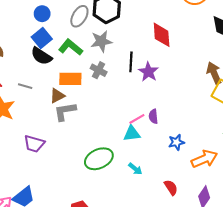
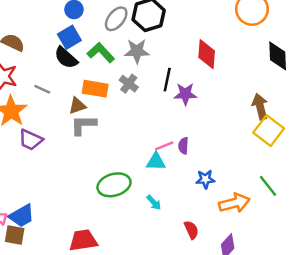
purple star: (148, 72) -> (185, 94), turned 30
purple trapezoid: (34, 144) -> (31, 140), moved

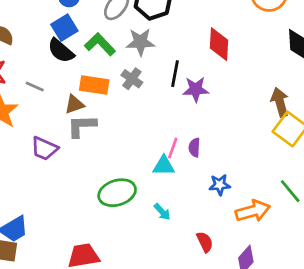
purple trapezoid: (31, 140) -> (44, 148), moved
pink line: (164, 146) -> (173, 148), turned -48

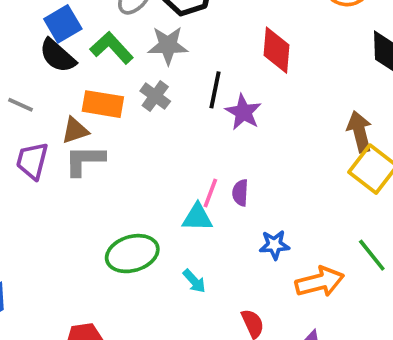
purple star: (196, 89) -> (243, 112), turned 30
purple trapezoid: (44, 148) -> (32, 161), moved, turned 80

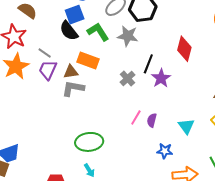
gray cross: (155, 96) -> (127, 79), moved
purple trapezoid: (32, 161) -> (48, 70), moved
cyan triangle: (197, 217) -> (186, 126), moved, turned 42
cyan arrow: (194, 281) -> (89, 170), moved

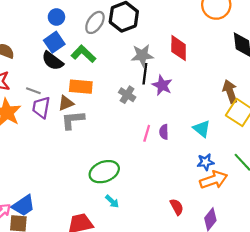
gray star: (128, 36) -> (142, 55), moved
blue star: (165, 151) -> (206, 162), moved

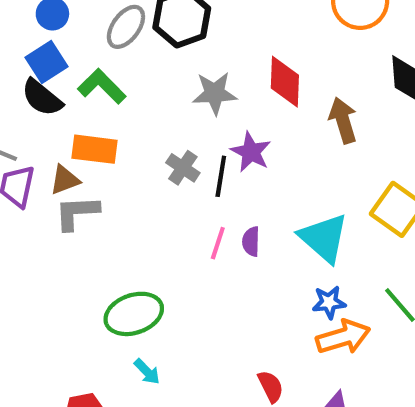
black line: (145, 74) -> (221, 176), moved
brown arrow: (230, 92) -> (343, 120), moved
cyan triangle: (202, 129) -> (324, 238), size x1.5

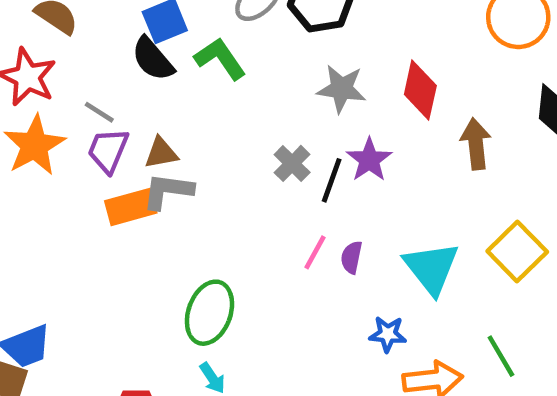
orange rectangle: (94, 149) -> (131, 207), moved, turned -33
blue star: (329, 302) -> (388, 334), moved
green ellipse: (134, 314) -> (209, 313), turned -62

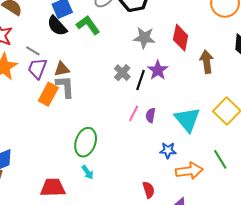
gray L-shape: (168, 191) -> (65, 86), turned 80
orange rectangle: (131, 207) -> (48, 94), turned -45

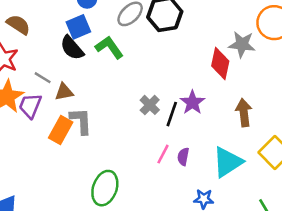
gray star: (144, 38) -> (242, 44), moved
brown arrow: (207, 62) -> (244, 113), moved
purple trapezoid: (37, 68) -> (30, 106), moved
brown triangle: (62, 69) -> (64, 92), moved
cyan triangle: (187, 119) -> (227, 162), turned 36

